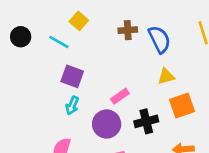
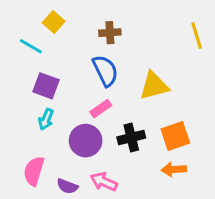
blue semicircle: (159, 39) -> (105, 71), moved
yellow triangle: (166, 76) -> (154, 86), size x1.5
orange square: (182, 105) -> (175, 136), moved

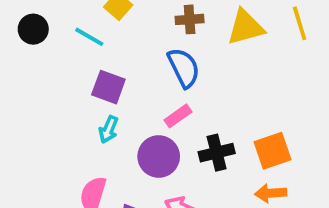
yellow triangle: (154, 86) -> (246, 27), moved

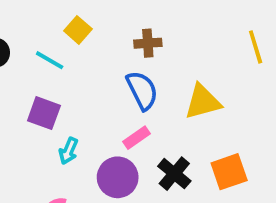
yellow triangle: (246, 27) -> (203, 102), moved
purple square: (108, 87) -> (44, 113), moved
black cross: (217, 153) -> (174, 174), turned -36

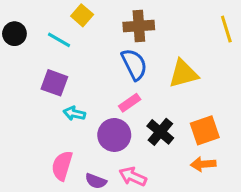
brown cross: (148, 43) -> (139, 26), size x1.4
cyan arrow: (68, 151) -> (74, 113), turned 80

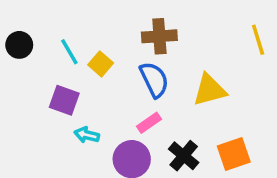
yellow square: (82, 15) -> (101, 64), moved
cyan line: (59, 40) -> (69, 52), turned 30

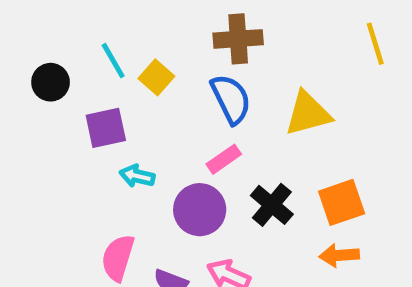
black circle: (19, 45) -> (51, 82), moved
purple square: (64, 100) -> (106, 128), turned -32

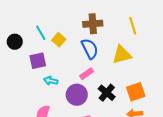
yellow line: (375, 44) -> (133, 26), moved

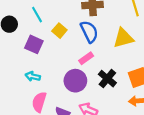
yellow square: (59, 40) -> (59, 31), moved
purple square: (38, 61) -> (34, 44), turned 36
cyan arrow: (51, 81) -> (33, 76), moved

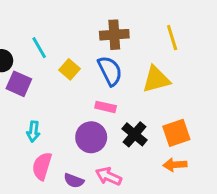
purple square: (34, 44) -> (19, 84), moved
pink rectangle: (86, 58) -> (106, 107), turned 48
cyan arrow: (33, 76) -> (33, 131), turned -96

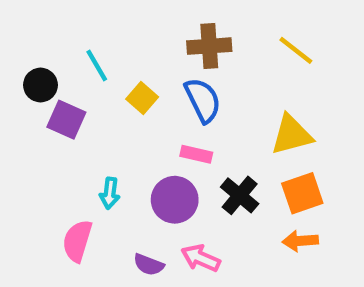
yellow line: (172, 38) -> (296, 50), turned -35
yellow triangle: (156, 79) -> (292, 135), moved
cyan arrow: (33, 131) -> (110, 193), moved
pink semicircle: (42, 166) -> (77, 241), moved

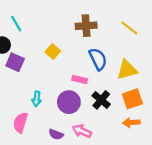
cyan line: (97, 66) -> (16, 24), moved
blue semicircle: (203, 100) -> (98, 59), moved

